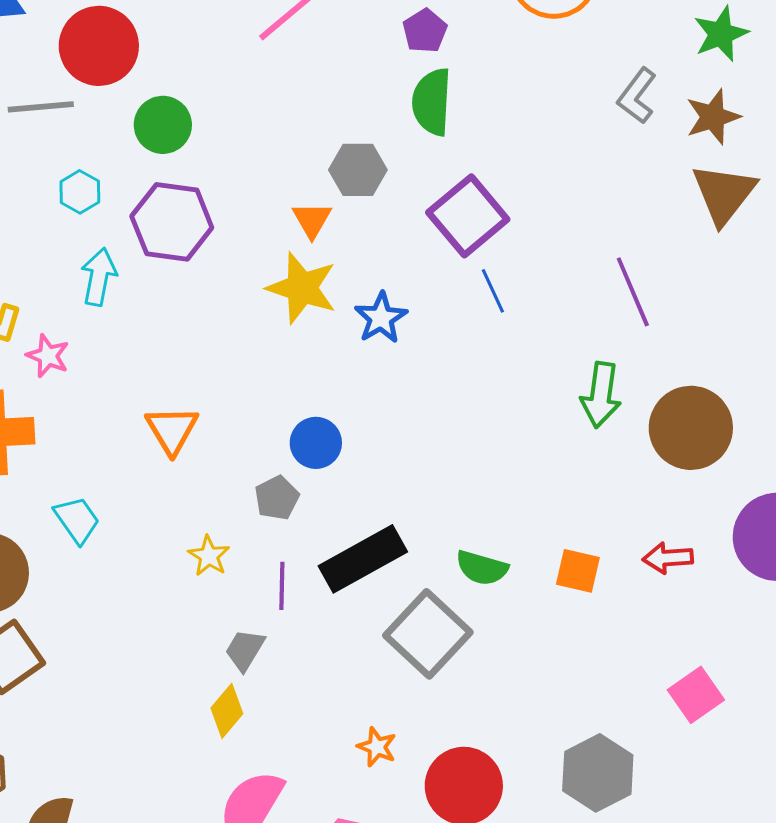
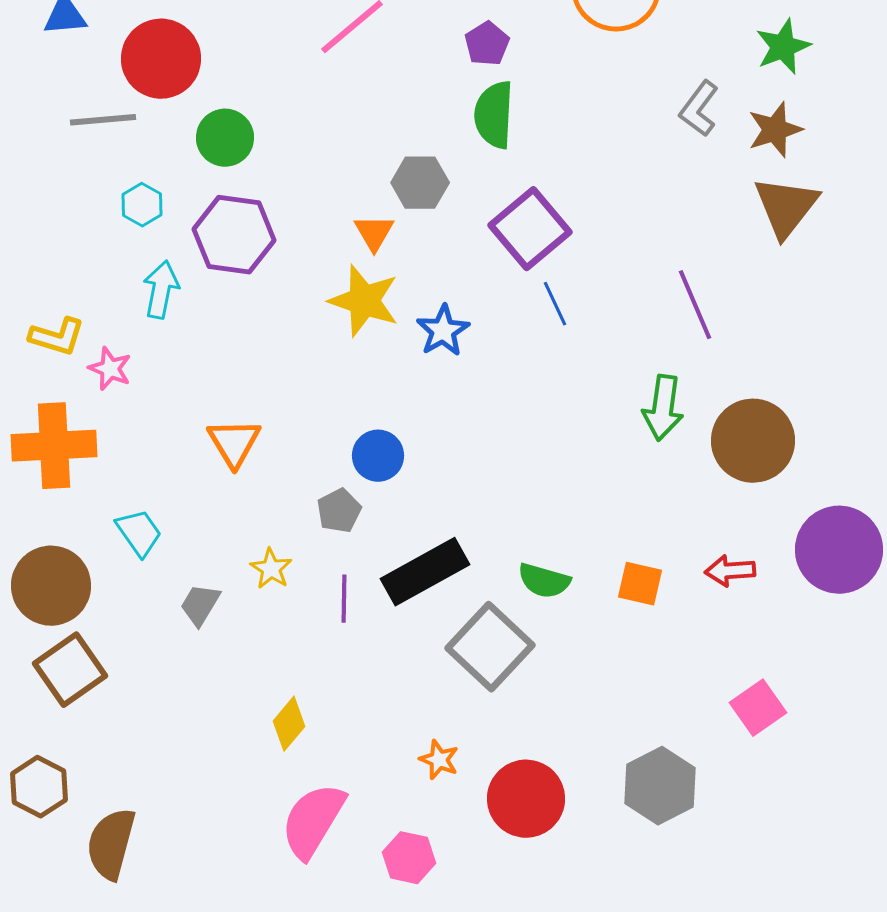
gray trapezoid: (245, 650) -> (200, 605), moved

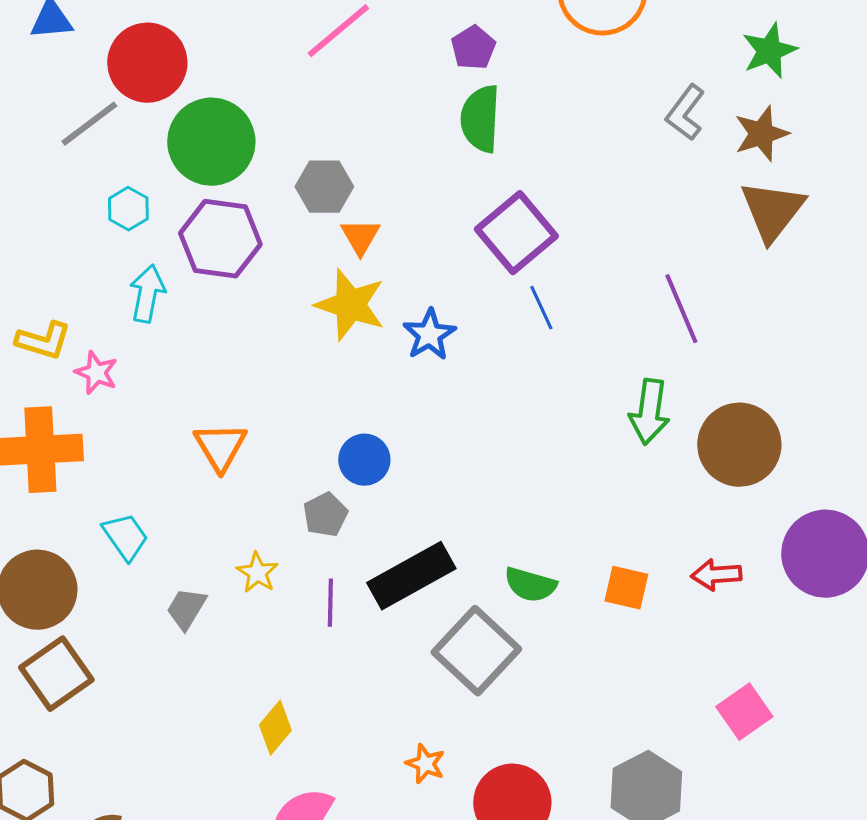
gray line: (103, 120) -> (89, 124), turned -32
green circle: (225, 138) -> (211, 142), size x1.5
gray hexagon: (420, 183) -> (324, 187), moved

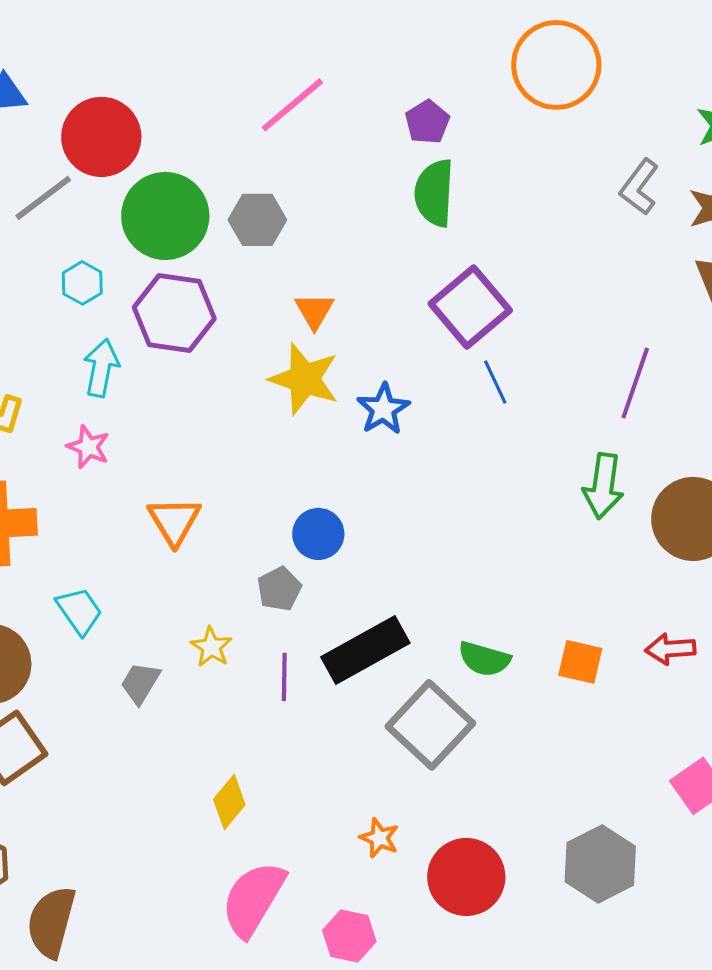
gray hexagon: (324, 187) -> (257, 220), moved
purple line: (681, 309) -> (635, 383), turned 42
pink star: (96, 373) -> (88, 447), moved

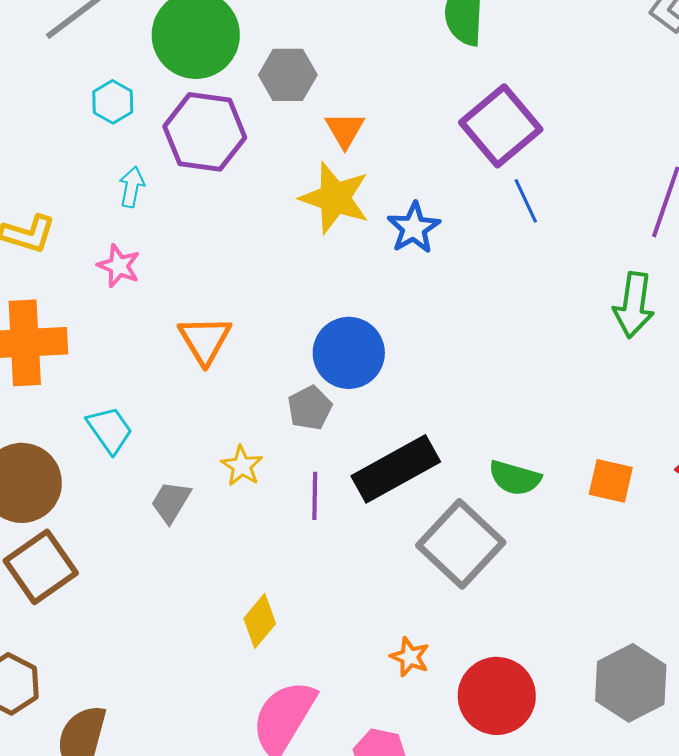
gray hexagon: (257, 220) -> (288, 75), moved
cyan arrow: (101, 368) -> (132, 187), size x0.7
blue circle: (318, 534) -> (349, 353), size x1.4

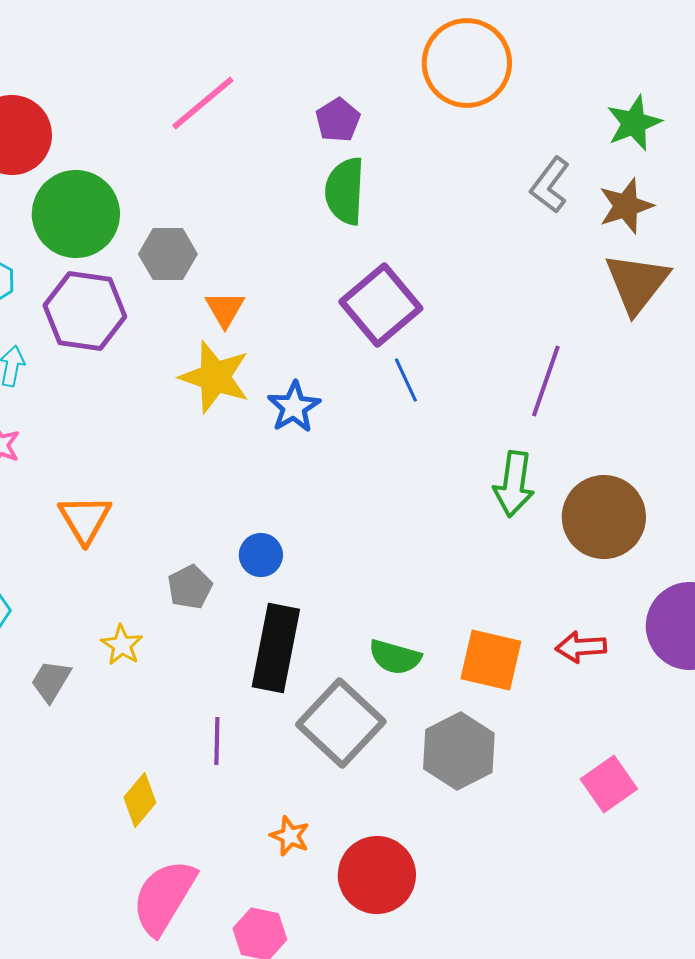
blue circle: (349, 353) -> (261, 555), moved, size x0.6
black rectangle: (396, 469) -> (276, 648), turned -50
orange square: (611, 481) -> (491, 660), size x1.4
purple line: (315, 496) -> (217, 741), moved
gray hexagon: (631, 683) -> (459, 751), moved

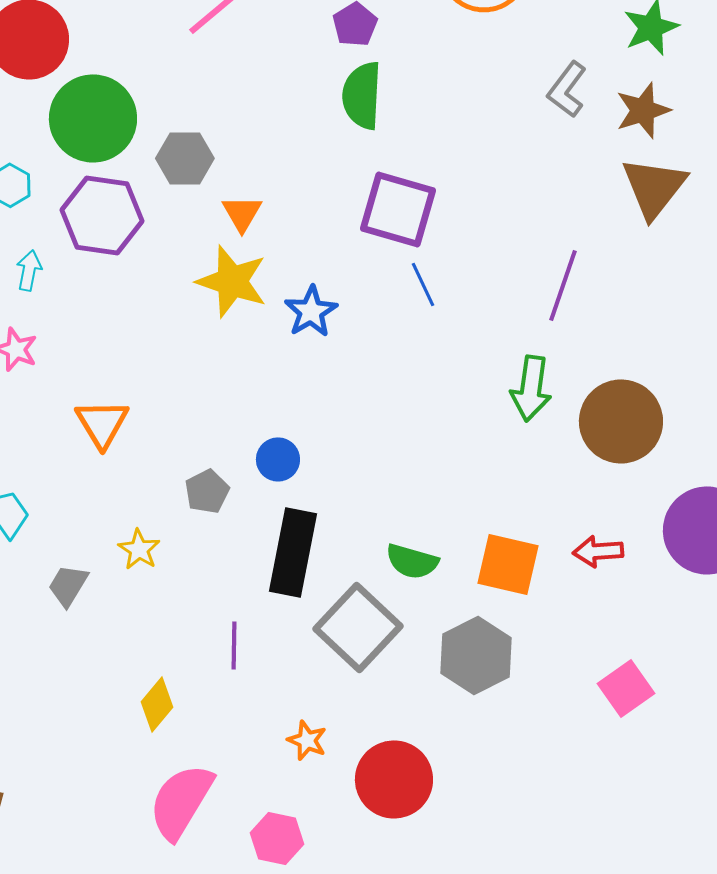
purple square: (381, 305) -> (398, 209), turned -34

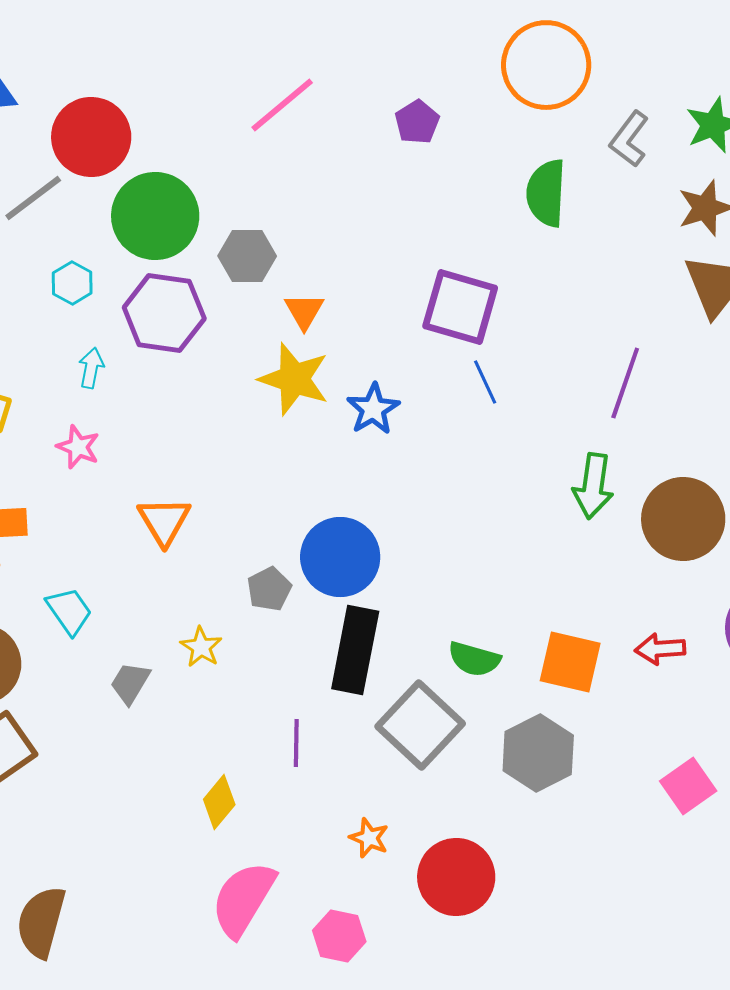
gray L-shape: (567, 89) -> (629, 139), moved
green semicircle: (362, 95) -> (546, 193), moved
blue circle: (278, 459) -> (340, 557), size x1.8

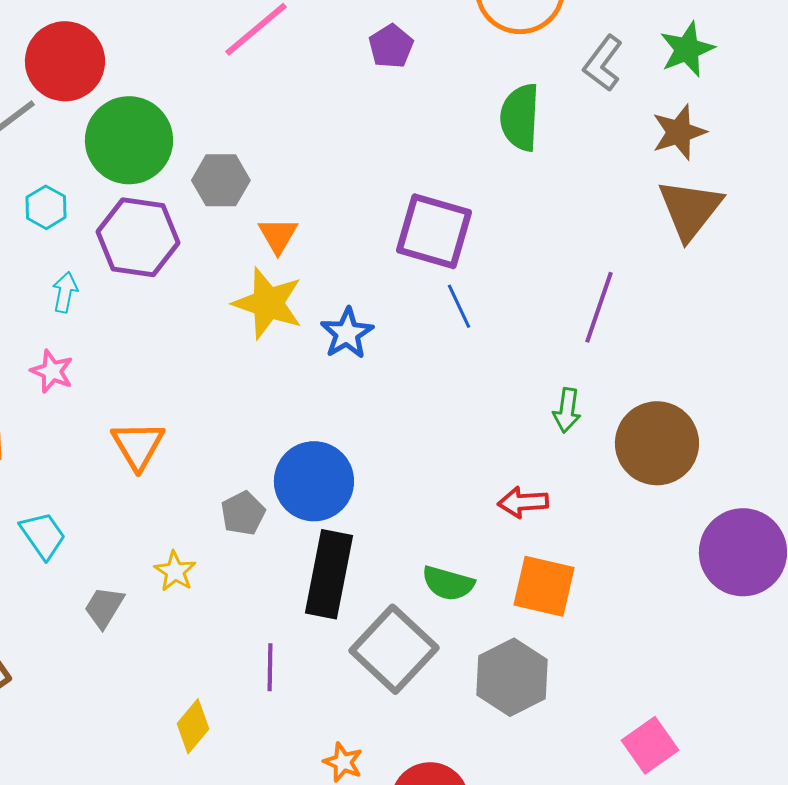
green arrow: (593, 486) -> (567, 410), size x0.7
red arrow: (660, 649) -> (523, 502), moved
pink square: (688, 786) -> (650, 745), moved

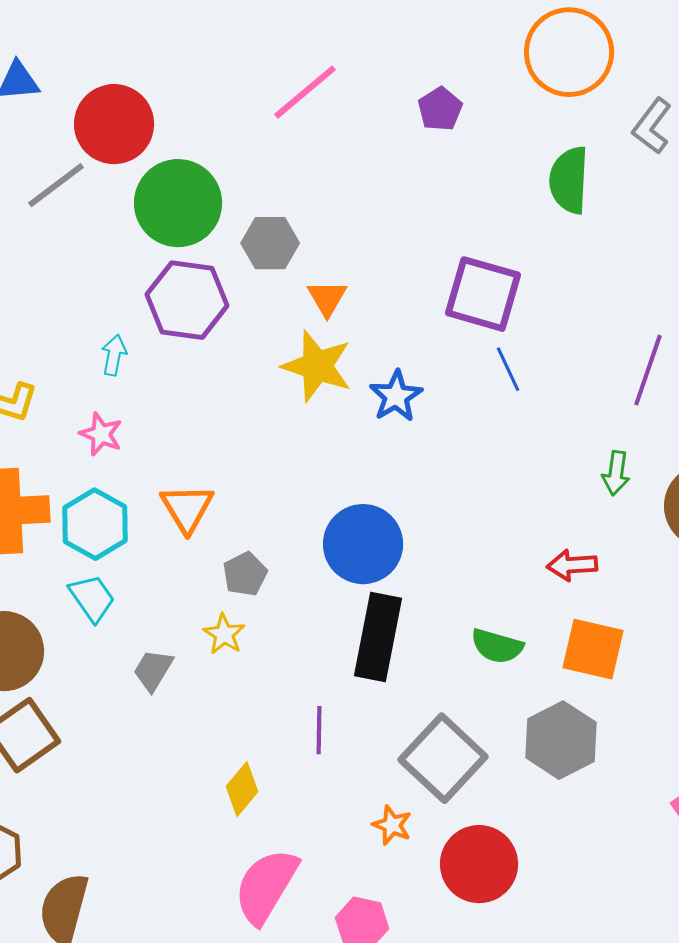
cyan hexagon: (46, 207) -> (95, 524), moved, size x1.6
gray pentagon: (243, 513) -> (245, 574), moved
gray square: (394, 649) -> (443, 758), moved

